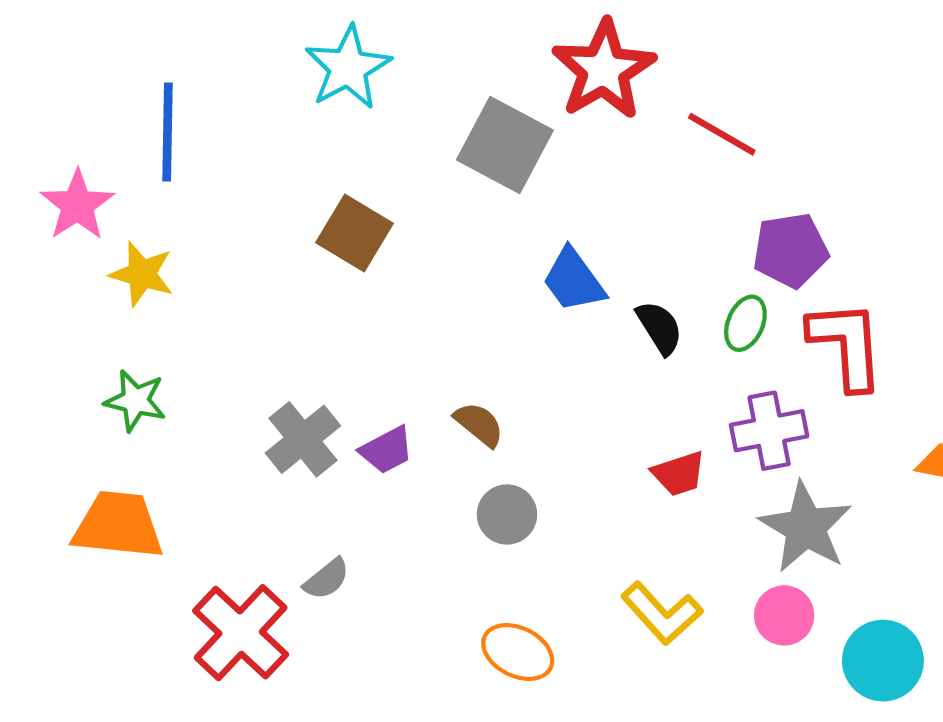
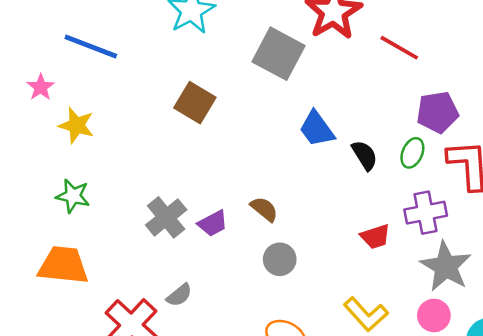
blue line: (168, 132) -> (91, 46), turned -70
pink star: (77, 205) -> (41, 87), size x0.7

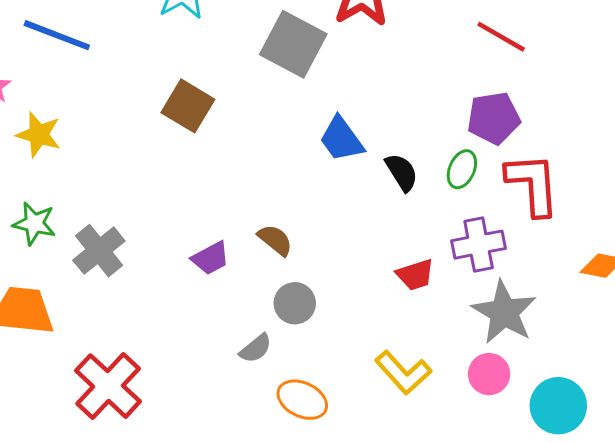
red line: (399, 48) -> (501, 37), moved
gray cross: (166, 217) -> (99, 251), moved
gray semicircle: (179, 295) -> (256, 348), moved

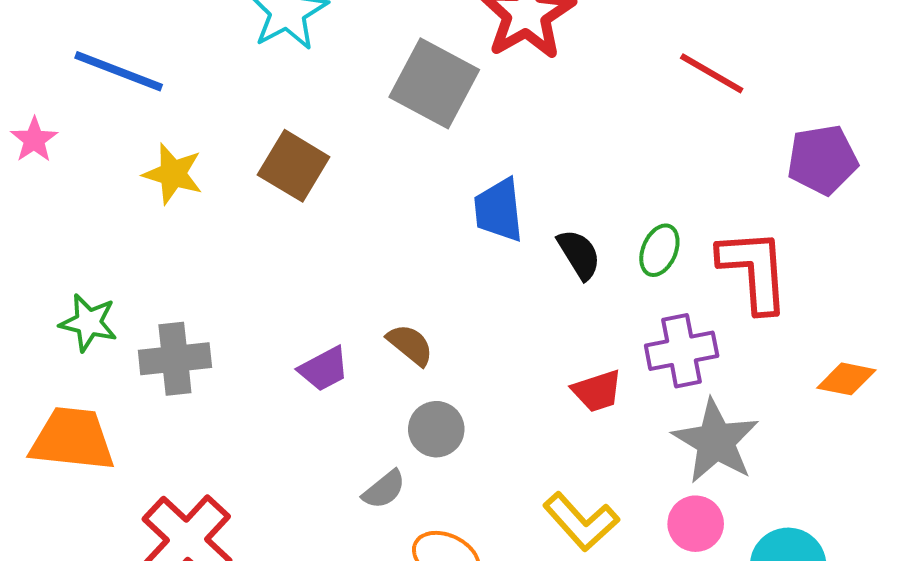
purple pentagon: (494, 118) -> (822, 160), moved
yellow star: (39, 135) -> (173, 174), moved
blue trapezoid: (341, 139) -> (499, 210), turned 30
gray cross: (99, 251) -> (175, 359), turned 33

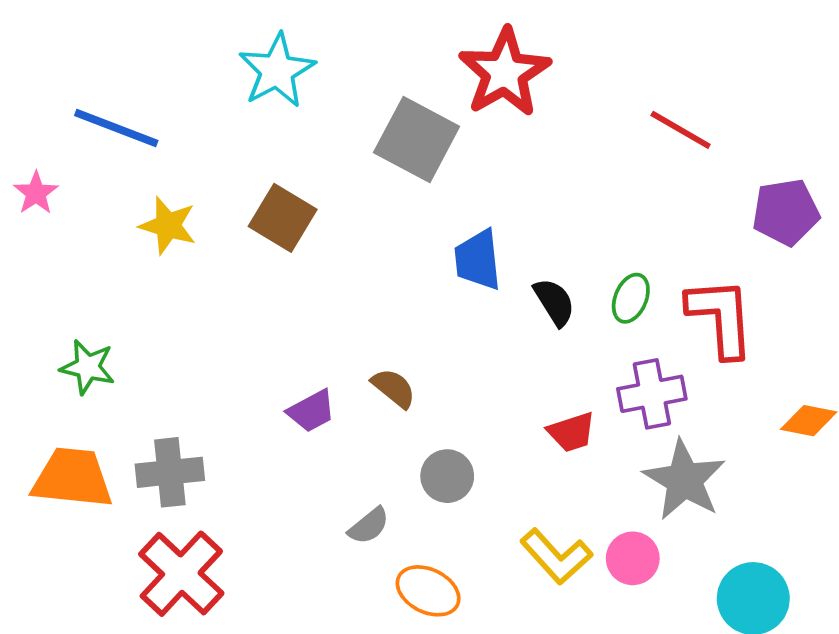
gray cross: (175, 359) -> (170, 472), moved
gray circle: (436, 429) -> (447, 476), moved
pink circle: (696, 524) -> (633, 558), moved

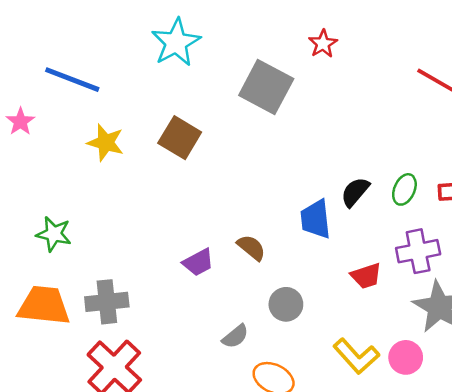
red star: (505, 72) -> (323, 44), size x0.5
blue trapezoid: (478, 260) -> (316, 219), moved
black semicircle: (554, 302) -> (355, 192), turned -108

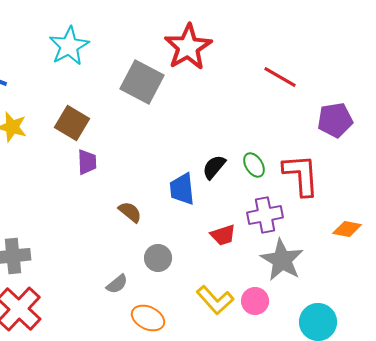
red star: (323, 44) -> (188, 47), size x2.0
green ellipse: (404, 189) -> (254, 165), turned -55
purple trapezoid: (198, 262) -> (87, 162), moved, turned -64

